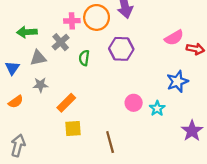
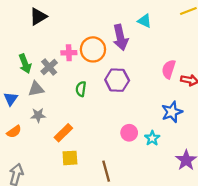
green arrow: (27, 32) -> (25, 64), turned -108
pink semicircle: (174, 38) -> (169, 69), turned 138
gray cross: (61, 42) -> (49, 67), moved

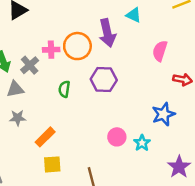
pink semicircle: (169, 69) -> (160, 51), moved

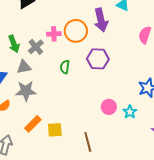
gray star: (18, 118) -> (26, 91), size x1.5
orange rectangle: (45, 137) -> (33, 124), moved

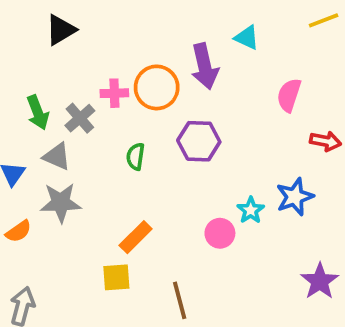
gray triangle: (24, 67) -> (57, 157), turned 35
cyan star: (130, 112) -> (251, 210), moved
orange rectangle: (33, 124) -> (136, 237), moved

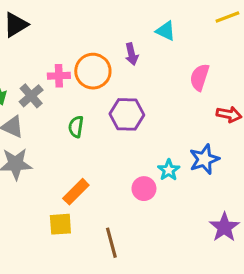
purple arrow: (205, 66) -> (132, 54), size x0.6

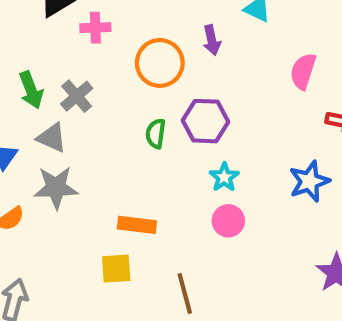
pink cross: (59, 76) -> (95, 28), moved
green semicircle: (76, 127) -> (156, 134), moved
cyan star: (169, 170) -> (224, 177), moved
orange rectangle: (76, 192) -> (137, 225), turned 52

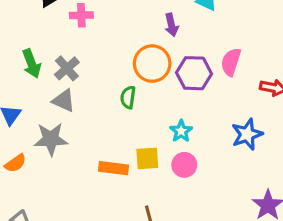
orange circle: (160, 63) -> (152, 64), moved
pink semicircle: (303, 71) -> (231, 62), moved
purple hexagon: (205, 121) -> (194, 73), moved
gray triangle: (52, 138) -> (64, 101), moved
yellow square: (116, 269) -> (147, 158), moved

